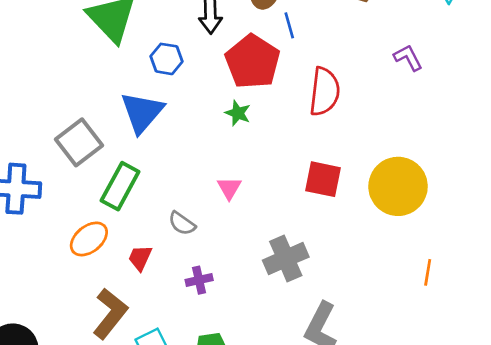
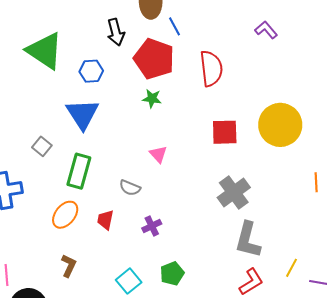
gray square: (79, 142) -> (42, 146), size x0.6
gray cross: (286, 259) -> (234, 193), moved
brown L-shape: (110, 314) -> (69, 266), moved, size x0.6

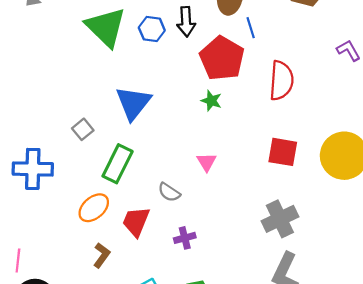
blue hexagon: (91, 71) -> (152, 29), moved
red trapezoid: (105, 220) -> (136, 222), size x1.4
brown L-shape: (69, 266) -> (102, 255), moved

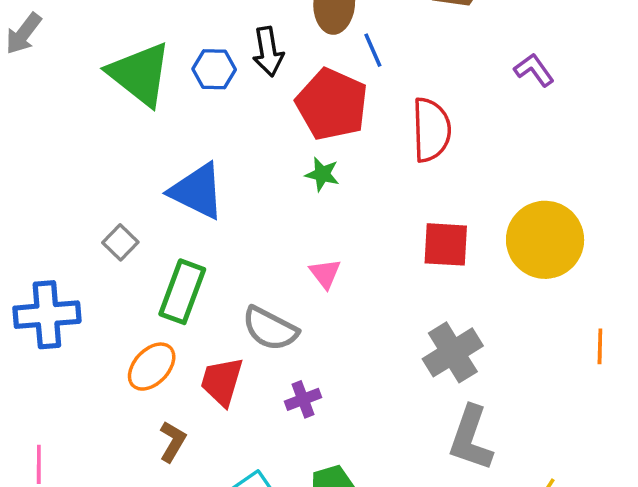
blue triangle: (133, 103) -> (197, 191), turned -36
gray semicircle: (169, 192) -> (270, 329), size x1.5

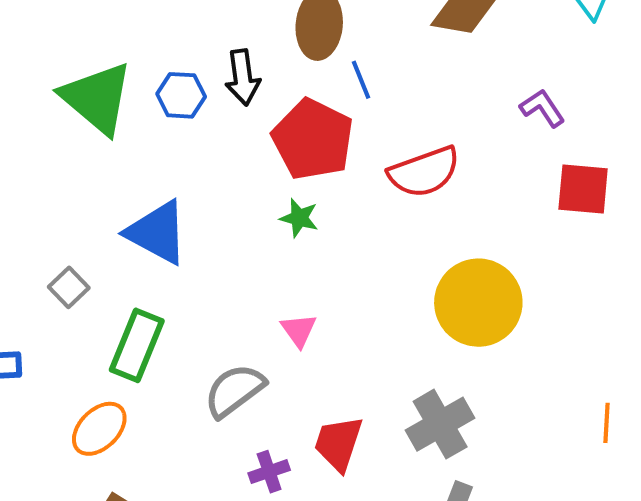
red semicircle: (431, 130) -> (424, 172), turned 70
yellow circle: (545, 240) -> (478, 303), moved
red square: (446, 244) -> (583, 189), moved
gray semicircle: (270, 329) -> (234, 390), turned 114
red trapezoid: (222, 382) -> (338, 443), moved

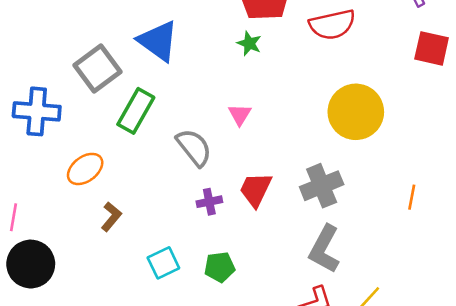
gray square: (69, 287) -> (98, 68), size x1.8
gray semicircle: (234, 390) -> (194, 147), turned 81
orange line: (606, 423) -> (412, 197), moved
orange ellipse: (99, 429) -> (85, 169), moved

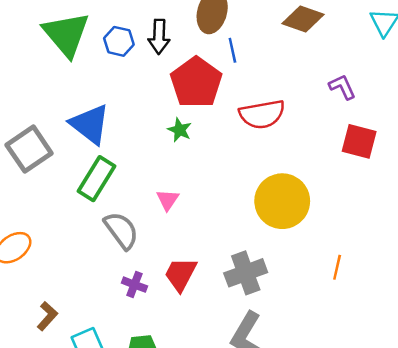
green rectangle: (136, 111) -> (96, 179), moved
orange line: (412, 197) -> (337, 267), moved
purple cross: (209, 202) -> (134, 285), turned 30
brown L-shape: (111, 217) -> (47, 316), moved

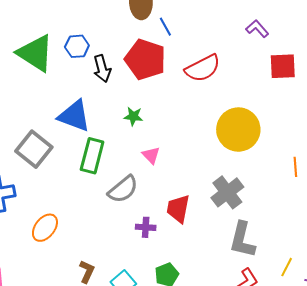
black arrow: (159, 37) -> (102, 69), moved
green star: (180, 130) -> (133, 116), moved
gray semicircle: (121, 230) -> (123, 189), turned 104

